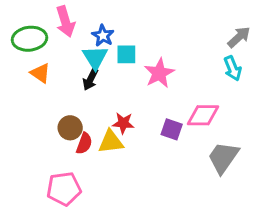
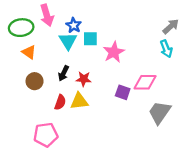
black arrow: (90, 79) -> (64, 73), moved
red star: (123, 123) -> (84, 79), moved
brown circle: (70, 128) -> (35, 81), moved

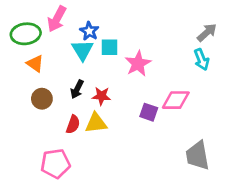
pink arrow: (47, 15) -> (57, 19), turned 45
gray trapezoid: (160, 112) -> (197, 156), moved, turned -45

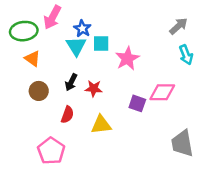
gray arrow: (207, 32) -> (178, 26), moved
yellow triangle: (96, 123) -> (101, 125), moved
pink pentagon: (55, 164) -> (51, 151), turned -30

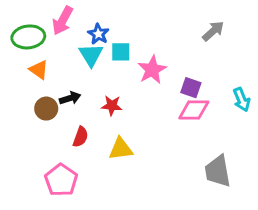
cyan arrow: (186, 55) -> (242, 100), moved
black arrow: (71, 82) -> (70, 98), moved, turned -133
purple square: (137, 103) -> (191, 88), moved

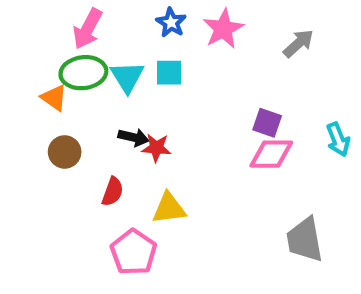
blue star: (98, 34) -> (171, 23), moved
green ellipse: (28, 37) -> (83, 73), moved
pink star: (152, 70) -> (223, 29), moved
black arrow: (70, 98) -> (133, 137), moved, turned 30
pink pentagon: (61, 180) -> (133, 252), moved

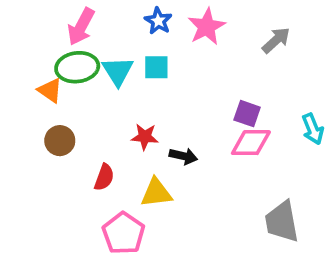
black arrow: (133, 137) -> (183, 156), moved

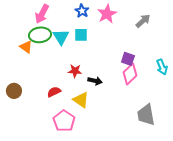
brown circle: (60, 141) -> (14, 91), moved
pink diamond: (251, 143) -> (130, 74), turned -45
red semicircle: (104, 177) -> (54, 92), turned -136
yellow triangle: (156, 193) -> (81, 100), turned 42

